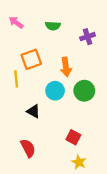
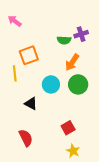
green semicircle: (53, 26) -> (64, 40), moved
orange arrow: (66, 67) -> (72, 62), moved, turned 42
red square: (73, 137) -> (68, 128), turned 32

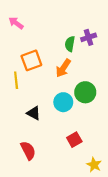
green semicircle: (64, 40) -> (70, 44), turned 96
orange arrow: (72, 62) -> (63, 68), moved
cyan circle: (51, 84) -> (63, 102), moved
yellow star: (73, 151) -> (94, 165), moved

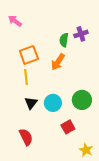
yellow line: (16, 80) -> (26, 77), moved
green circle: (85, 92) -> (82, 100), moved
cyan circle: (63, 102) -> (53, 103), moved
black triangle: (34, 113) -> (31, 103), turned 40

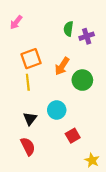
pink arrow: (15, 21) -> (16, 22), turned -88
green semicircle: (64, 40) -> (68, 29), moved
green circle: (82, 100) -> (82, 80), moved
black triangle: (31, 103) -> (30, 119), moved

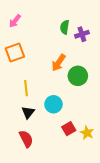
orange square: (31, 59) -> (15, 53), moved
yellow line: (28, 82) -> (26, 88), moved
yellow star: (92, 160) -> (87, 133), moved

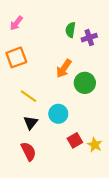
yellow line: (26, 88) -> (28, 96), turned -49

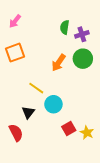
green circle: (85, 83) -> (83, 59), moved
yellow line: (28, 96) -> (36, 88), moved
red semicircle: (28, 151) -> (16, 133), moved

